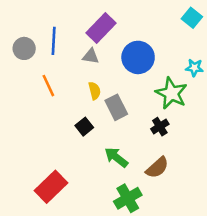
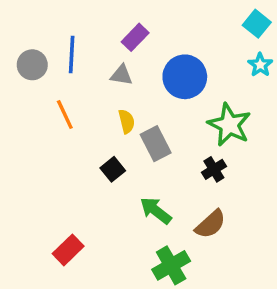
purple rectangle: (101, 28) -> (135, 37), size x0.7
cyan star: (194, 68) -> (260, 65), moved, turned 30
red rectangle: (51, 187) -> (68, 250), size x0.7

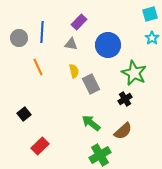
cyan square: (257, 24) -> (150, 14), turned 35
black square: (113, 169) -> (24, 114), moved

